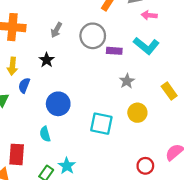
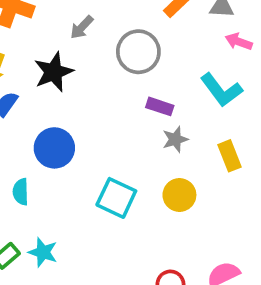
purple rectangle: (114, 51) -> (160, 106), moved
black star: (47, 60) -> (54, 72), size x1.5
yellow rectangle: (169, 91) -> (229, 156), moved
cyan star: (67, 166) -> (43, 252), turned -30

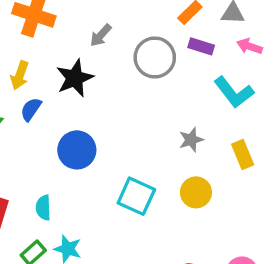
purple rectangle: (160, 106) -> (201, 46), moved
cyan semicircle: (21, 192) -> (43, 208), moved

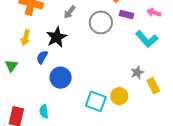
blue semicircle: (31, 109) -> (42, 57), moved
gray star: (191, 140) -> (137, 72), moved
yellow rectangle: (243, 154) -> (153, 86), moved
yellow circle: (196, 192) -> (119, 96), moved

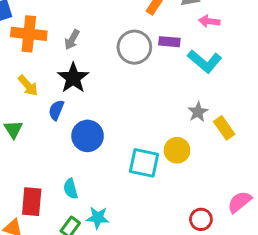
gray arrow: (70, 12) -> (72, 40), moved
purple rectangle: (127, 14) -> (169, 42), moved
yellow arrow: (25, 38) -> (28, 86), turned -49

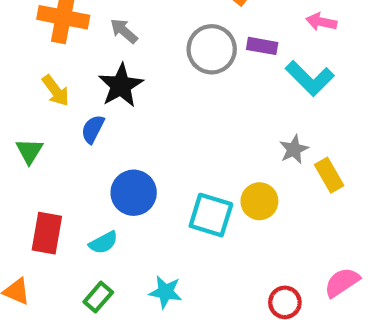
gray arrow: (72, 40) -> (124, 31), turned 96
blue circle: (88, 136) -> (134, 193), moved
cyan semicircle: (71, 189) -> (103, 243), turned -108
red rectangle: (32, 202) -> (47, 233), moved
cyan star: (98, 218) -> (165, 292), moved

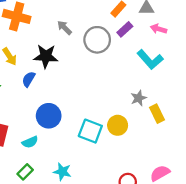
gray arrow: (124, 31) -> (64, 28), moved
purple rectangle: (262, 46) -> (125, 29), moved, turned -56
black star: (121, 85) -> (46, 56), turned 30

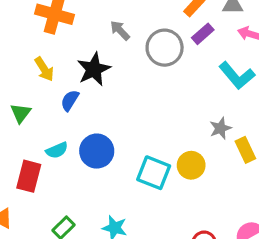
black star: (46, 56) -> (94, 69), turned -30
cyan semicircle: (30, 142) -> (57, 150), moved

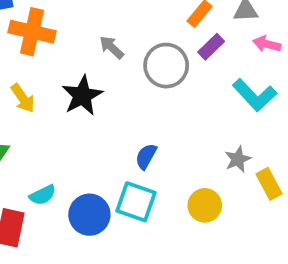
blue semicircle: (70, 100) -> (146, 156), moved
blue circle: (97, 151) -> (89, 215), moved
cyan square: (154, 173) -> (136, 202), moved

